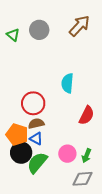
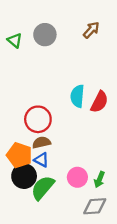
brown arrow: (79, 26) -> (91, 30), size x0.7
red semicircle: (87, 115) -> (99, 102), moved

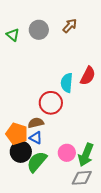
brown arrow: (91, 30) -> (70, 26), moved
red semicircle: (99, 102) -> (88, 76), moved
red circle: (38, 119) -> (51, 103), moved
green arrow: (99, 180) -> (86, 155), size x1.6

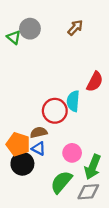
gray circle: (39, 30) -> (30, 29), moved
cyan semicircle: (67, 83) -> (73, 101), moved
pink circle: (67, 153) -> (72, 153), moved
green semicircle: (37, 162) -> (61, 182), moved

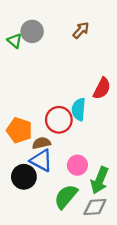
orange pentagon: (18, 144) -> (19, 130), moved
blue triangle: (39, 149) -> (41, 160), size x1.5

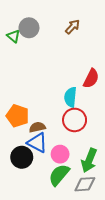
red circle: (59, 120) -> (75, 120), moved
pink circle: (77, 165) -> (60, 154), moved

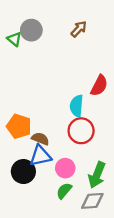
brown semicircle: (37, 127) -> (40, 139), turned 35
blue triangle: (37, 143) -> (40, 156), turned -40
green semicircle: (59, 175) -> (64, 191), size x0.7

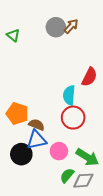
gray circle: (31, 30) -> (56, 27), moved
green arrow: (97, 175) -> (87, 157), turned -80
green semicircle: (64, 191) -> (67, 175), moved

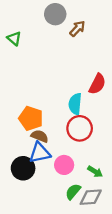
gray circle: (56, 27) -> (55, 14), moved
orange pentagon: (17, 114) -> (31, 118), moved
green arrow: (87, 157) -> (95, 172), size x0.6

